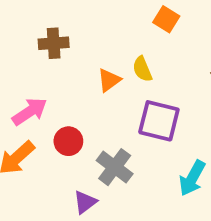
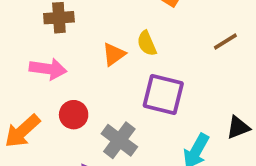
pink arrow: (30, 112) -> (48, 69), moved, turned 42

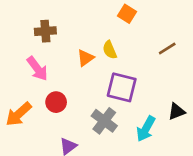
pink arrow: (48, 69) -> (37, 69), turned 45
gray cross: (119, 140) -> (104, 121), moved

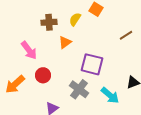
brown cross: (45, 31) -> (49, 22), moved
yellow semicircle: (110, 50) -> (75, 19), moved, turned 56
cyan arrow: (146, 129) -> (110, 95), turned -78

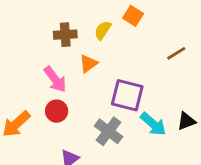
pink arrow: (29, 50) -> (55, 79), moved
cyan arrow: (110, 95) -> (153, 124), moved

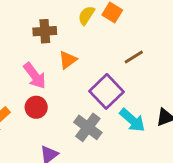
yellow semicircle: (103, 30) -> (86, 15), moved
brown line: (176, 53) -> (134, 57), moved
purple square: (127, 95) -> (106, 91), turned 32

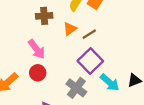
brown line: (134, 57) -> (89, 34), moved
orange triangle: (68, 60) -> (70, 29), moved

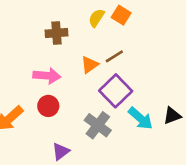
orange triangle: (70, 29) -> (90, 65), moved
pink arrow: (37, 49) -> (47, 76), turned -48

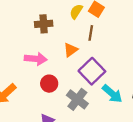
brown line: (114, 56) -> (91, 33), moved, turned -49
red circle: (48, 106) -> (49, 84), moved

